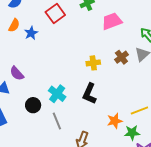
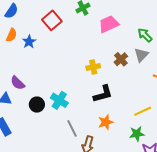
black L-shape: (89, 94) -> (103, 94), moved, turned -125
black circle: (33, 105) -> (37, 105), moved
gray line: (57, 121) -> (72, 128), moved
orange star: (115, 121) -> (106, 122), moved

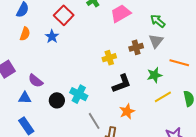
blue star: (29, 42) -> (52, 36), moved
brown cross: (121, 59) -> (136, 47), turned 32
green star: (137, 134) -> (155, 75), moved

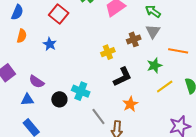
blue star: (52, 36) -> (50, 44), moved

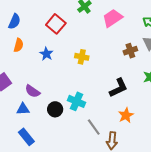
yellow cross: (108, 52) -> (82, 57), moved, turned 32

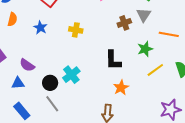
black L-shape: (118, 88) -> (113, 60), turned 115
cyan cross: (77, 101) -> (71, 75), turned 30
gray line: (94, 127) -> (52, 104), moved

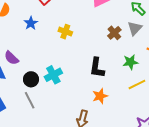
brown cross: (124, 23) -> (114, 33), turned -32

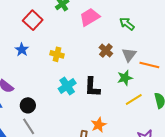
gray triangle: (135, 28) -> (129, 55), moved
cyan cross: (53, 75) -> (67, 86), moved
orange star: (100, 96) -> (99, 125), moved

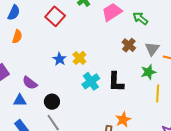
green arrow: (127, 24) -> (140, 18), moved
blue star: (22, 50) -> (60, 59), moved
yellow cross: (57, 54) -> (79, 58), moved, turned 32
yellow line: (134, 100) -> (158, 94), turned -54

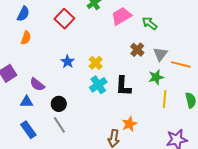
yellow cross: (79, 58) -> (96, 63), moved

